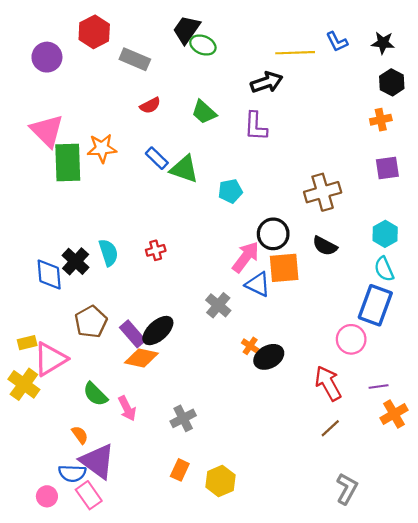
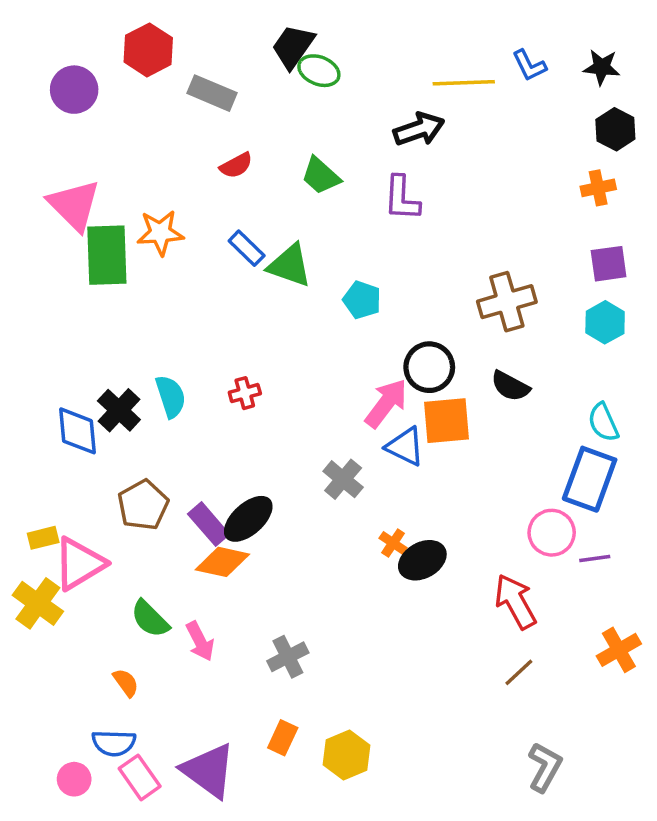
cyan pentagon: (230, 191) -> (362, 300), turned 30
cyan hexagon: (385, 234) -> (605, 322), moved
purple line: (379, 387) -> (595, 559), moved
purple triangle: (97, 461) -> (209, 771), moved

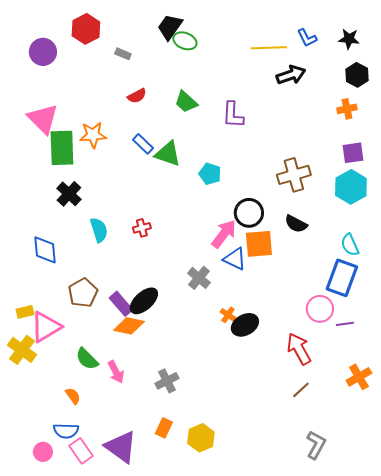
gray rectangle: (212, 93) -> (123, 54), size x0.6
black arrow: (419, 129) -> (291, 75), moved
cyan hexagon: (605, 322) -> (351, 187), size x1.4
black cross: (119, 410) -> (69, 194), moved

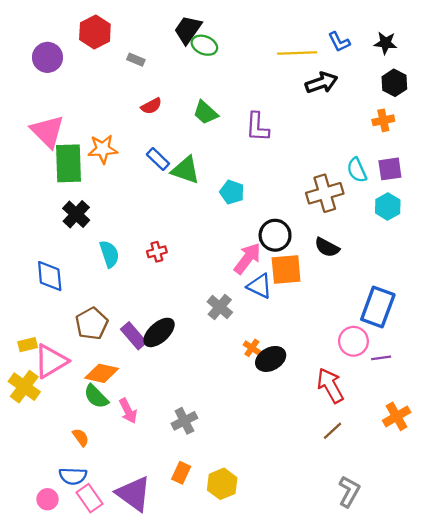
cyan hexagon: (351, 187) -> (388, 207), size x0.7
cyan semicircle: (350, 245) -> (357, 170), moved
orange diamond: (129, 326) -> (102, 373), moved

